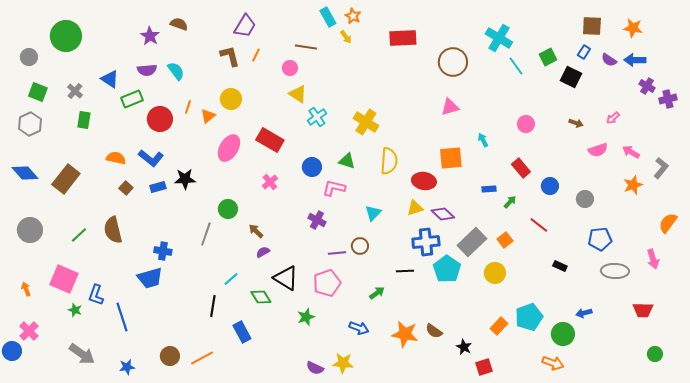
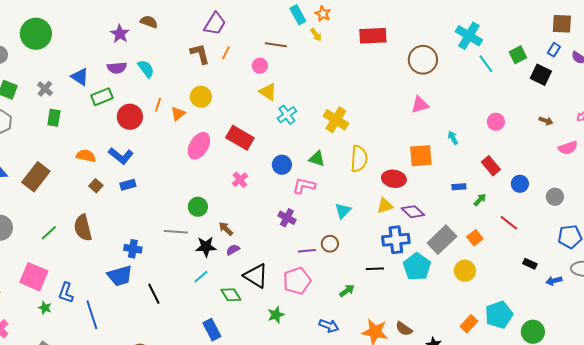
black star: (185, 179) -> (206, 247), moved
gray line: (206, 234) -> (176, 232), turned 75
black line: (213, 306) -> (154, 294), moved, turned -35
blue arrow: (584, 313) -> (554, 281), moved

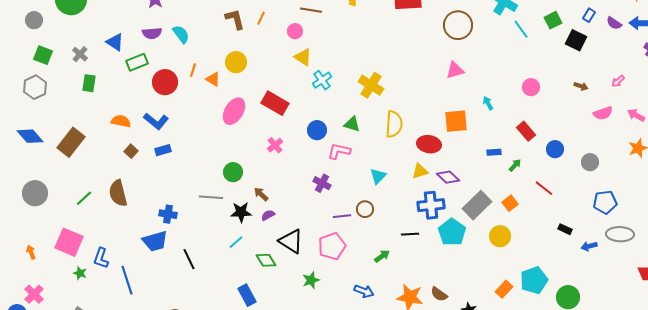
orange triangle: (178, 114) -> (213, 79), turned -49

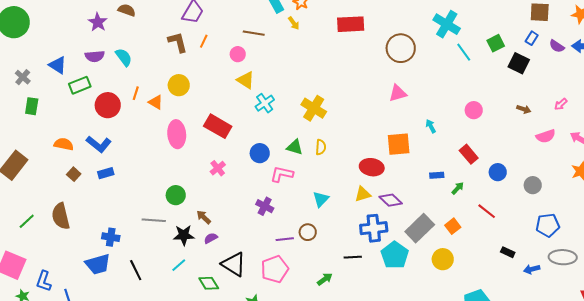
pink ellipse: (234, 111) -> (177, 134), turned -36
yellow semicircle: (394, 124) -> (321, 147), moved, size x0.6
black line: (189, 259) -> (136, 270), moved

